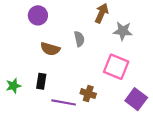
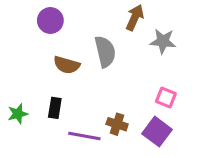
gray semicircle: (79, 39) -> (105, 52), size x1.5
pink square: (116, 67) -> (166, 98), moved, size x0.6
purple square: (136, 99) -> (157, 132), moved

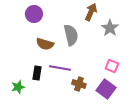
gray star: (163, 41) -> (110, 28), turned 30
green star: (18, 114) -> (18, 87), moved
purple line: (84, 136) -> (60, 68), moved

